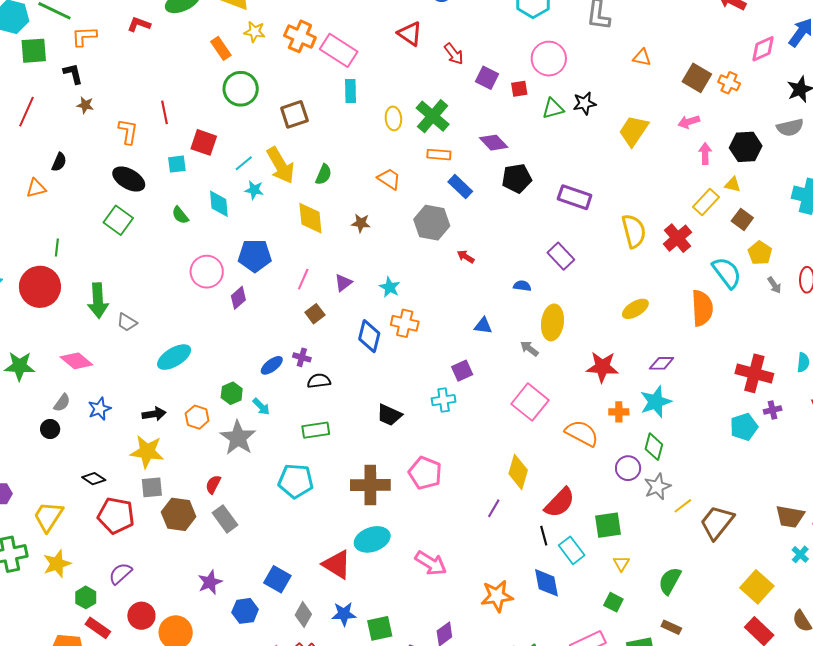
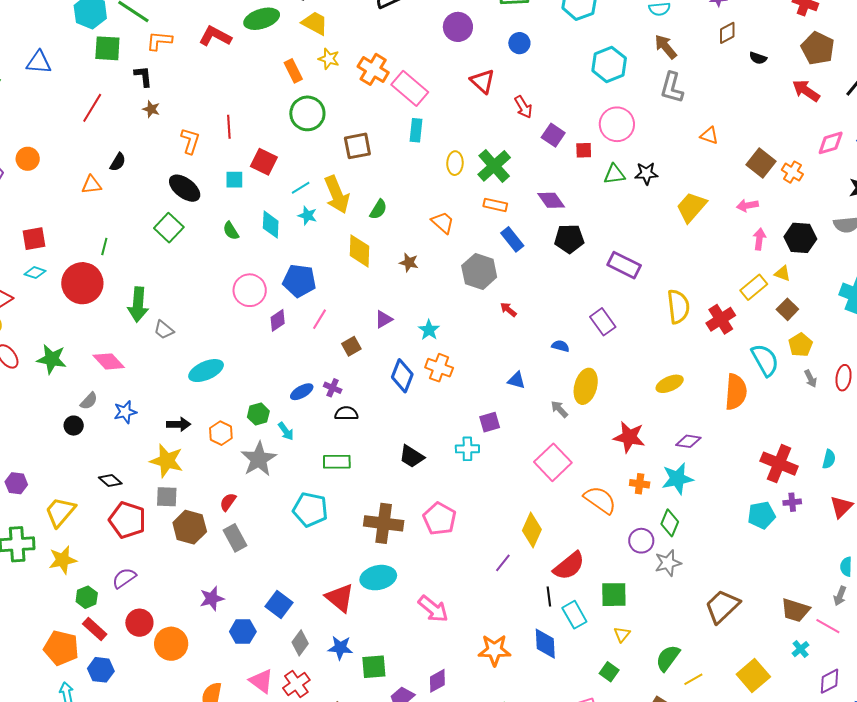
red L-shape: (139, 24) -> (215, 36), size x1.4
pink line: (303, 279) -> (320, 319), moved
yellow line: (683, 506) -> (693, 679), moved

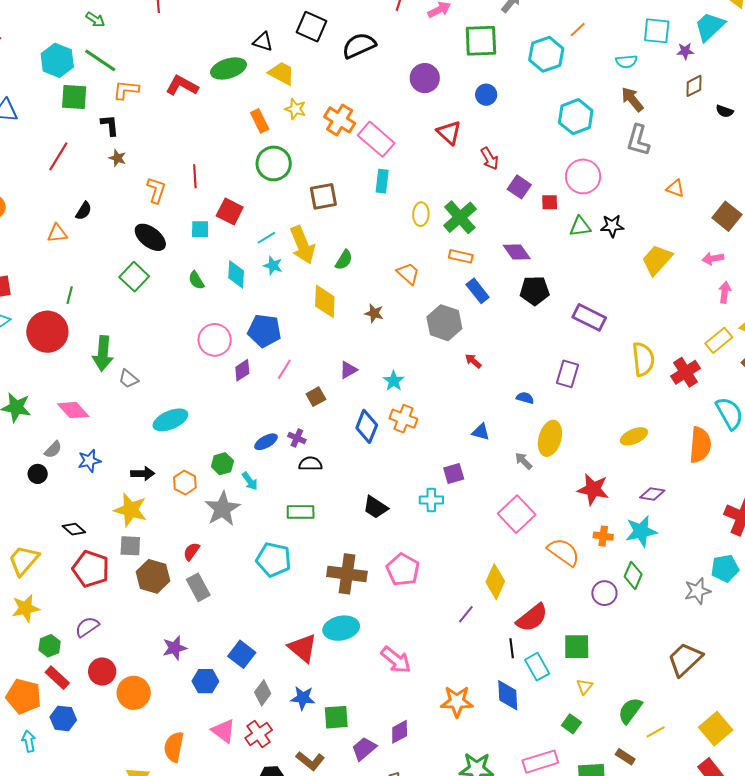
purple rectangle: (603, 322) -> (567, 374), turned 52
gray star: (668, 563) -> (697, 591), moved

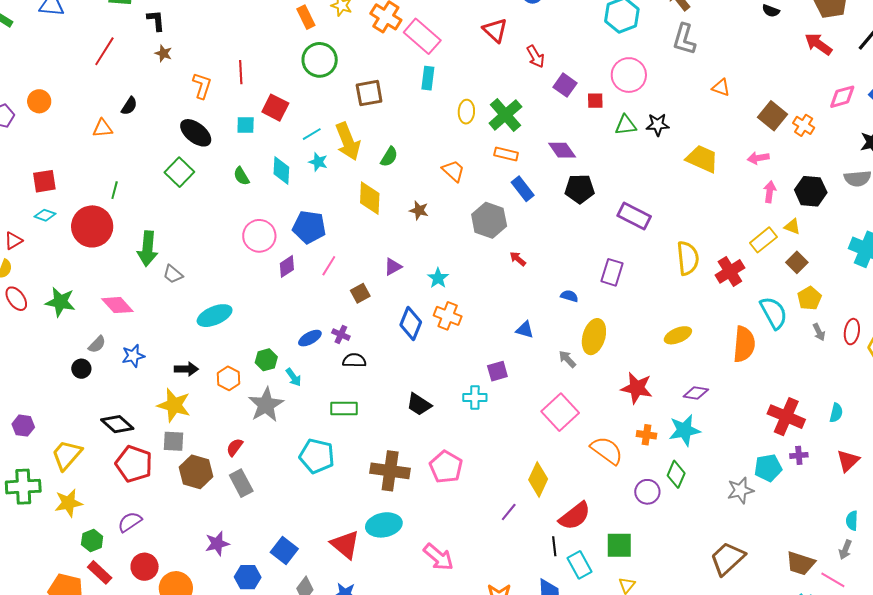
yellow trapezoid: (657, 260) -> (702, 159), turned 72
black diamond: (74, 529) -> (117, 424), size x1.4

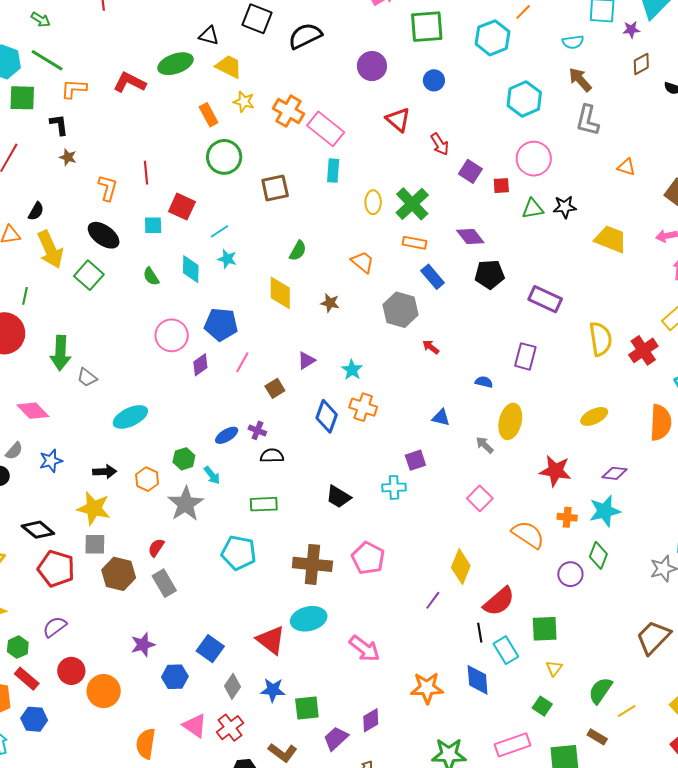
yellow arrow: (348, 141) -> (50, 249), moved
pink square: (560, 412) -> (480, 498), size x0.7

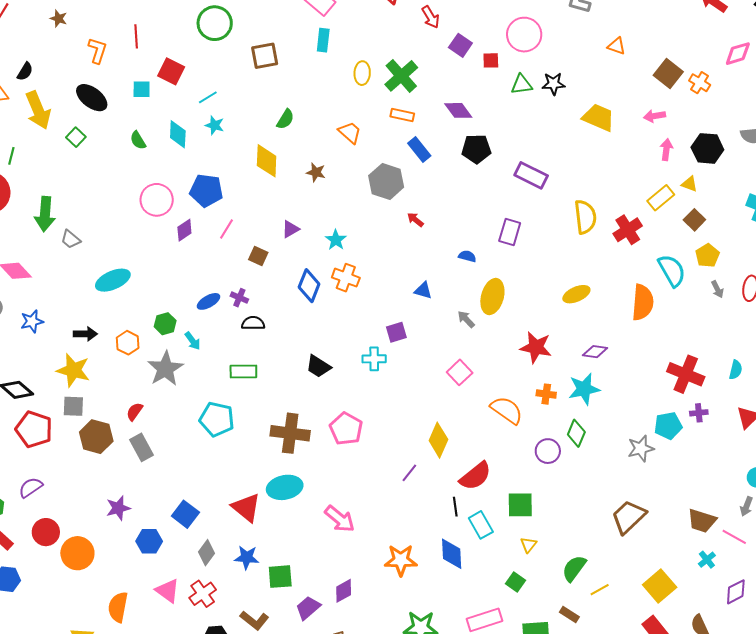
green square: (89, 275) -> (76, 137), size x0.7
brown square: (275, 388) -> (258, 256), turned -36

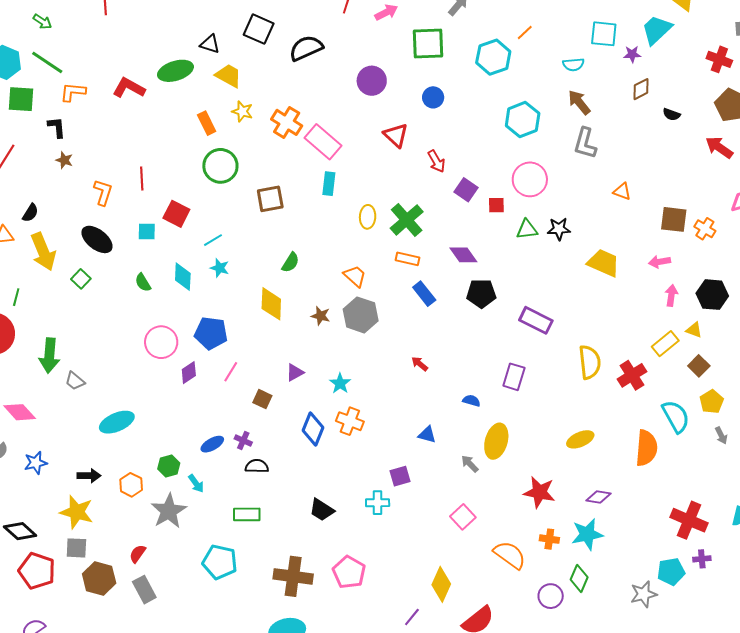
brown square: (668, 74) -> (674, 219), turned -32
gray hexagon: (386, 181) -> (361, 315), moved

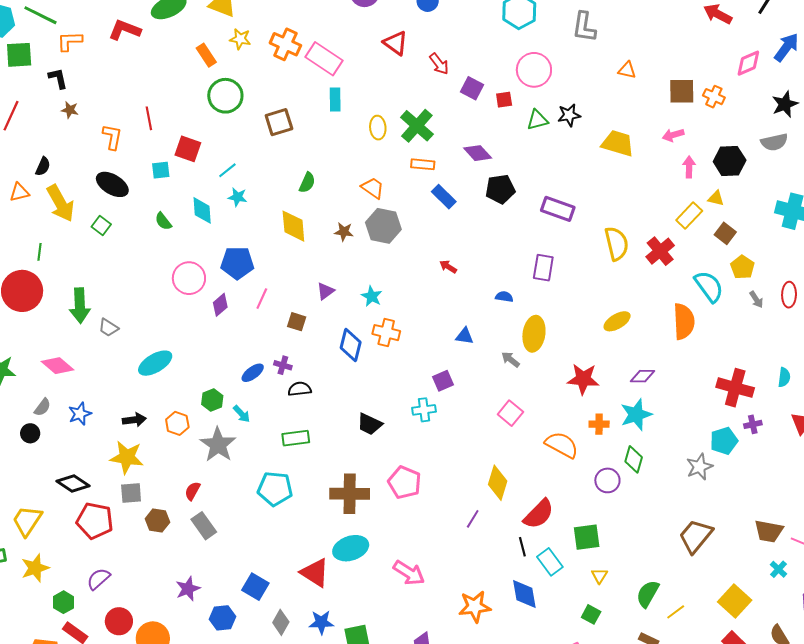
brown hexagon: (99, 579) -> (157, 520), size x0.7

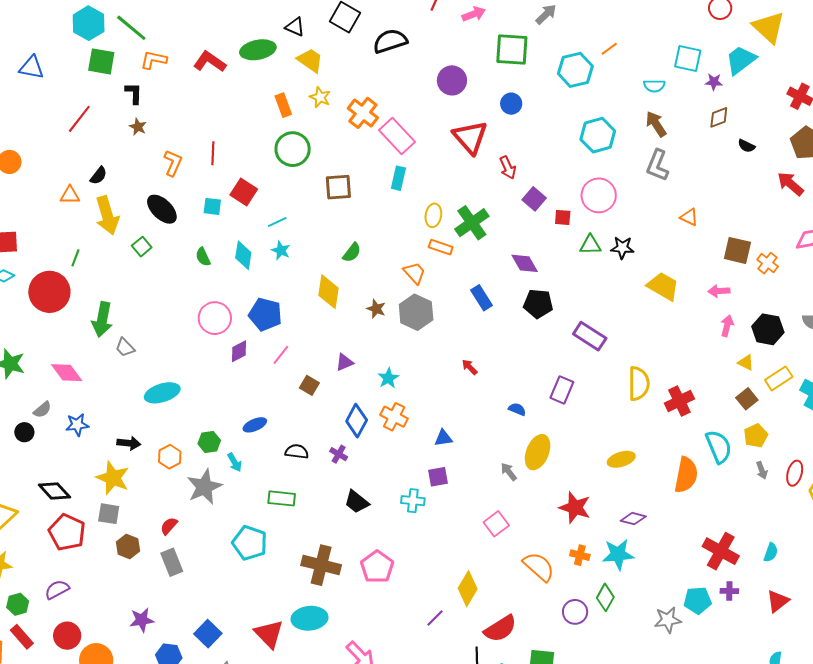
red triangle: (395, 43) -> (470, 137), size x1.4
orange rectangle: (423, 164) -> (441, 247), moved
yellow rectangle: (689, 215) -> (779, 378), moved
blue triangle: (465, 336) -> (443, 438), moved, turned -30
purple cross: (283, 365) -> (339, 454), moved

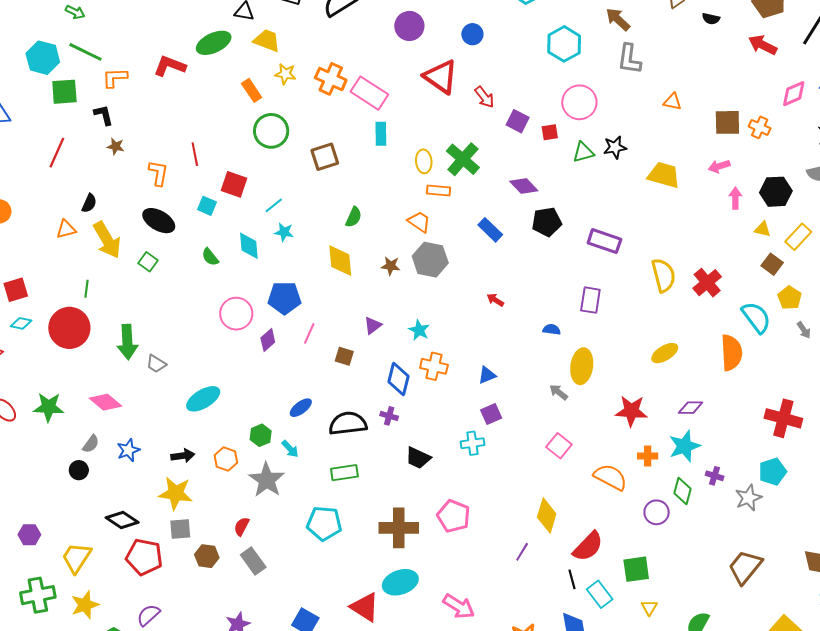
cyan square: (212, 206) -> (207, 206), turned 30
black semicircle: (297, 452) -> (348, 423), size x1.6
purple cross: (729, 591) -> (715, 476), moved, turned 30

